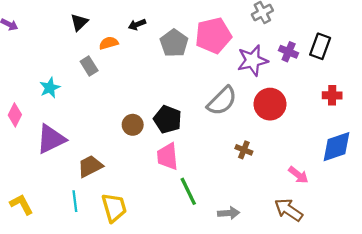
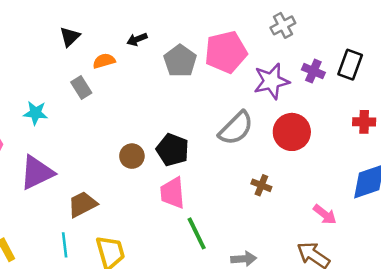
cyan star: (50, 88) -> (35, 113), turned 30

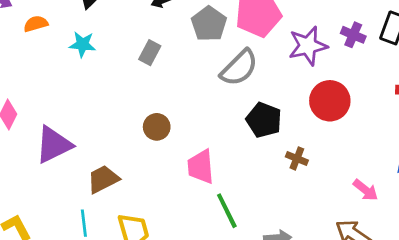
orange semicircle: (104, 61) -> (36, 24), moved
gray rectangle: (81, 88) -> (150, 53), moved, turned 60
cyan star: (35, 113) -> (82, 44), moved
gray semicircle: (236, 128) -> (239, 68), moved
black pentagon: (173, 150) -> (264, 120), moved

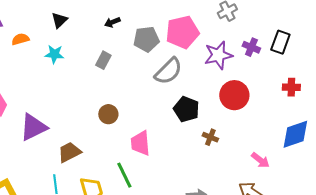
gray pentagon: (209, 24) -> (146, 39), turned 30
green line: (227, 211) -> (124, 175), moved

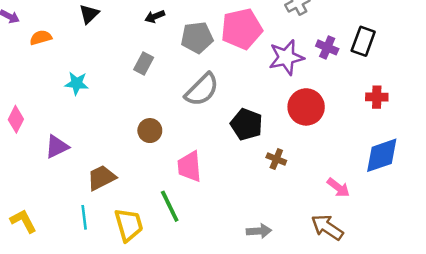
cyan star: (54, 54) -> (77, 83), moved
gray semicircle: (168, 71) -> (202, 90), moved
purple triangle: (33, 127) -> (57, 147), size x0.7

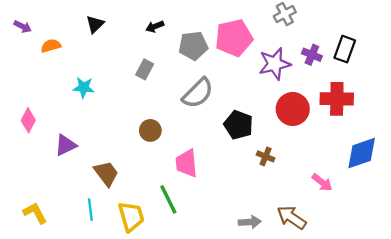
red cross: (377, 97) -> (337, 99), moved, size x1.6
brown trapezoid: (101, 178) -> (106, 173), turned 80
brown arrow: (327, 227) -> (292, 217), moved

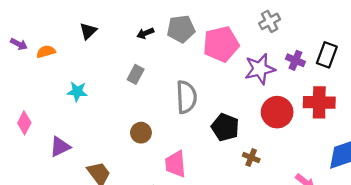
purple arrow: (23, 26) -> (19, 44), moved
gray pentagon: (193, 46) -> (181, 29), moved
gray semicircle: (198, 93) -> (186, 97), turned -48

